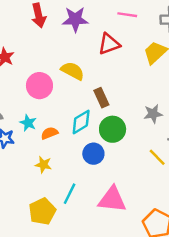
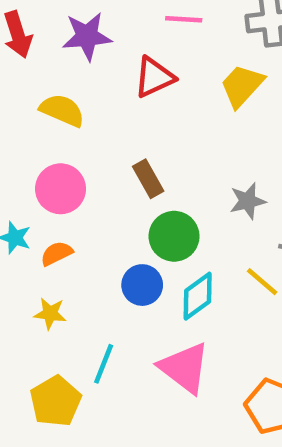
yellow semicircle: (73, 71) -> (62, 110), moved
pink circle: (39, 86) -> (61, 189), moved
cyan diamond: (81, 122) -> (198, 296), moved
pink triangle: (112, 199) -> (184, 368), turned 36

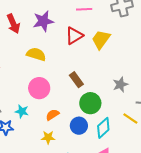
yellow trapezoid: (242, 86) -> (101, 39), moved
orange semicircle: (57, 253) -> (52, 115), moved
yellow star: (50, 314) -> (48, 137), moved

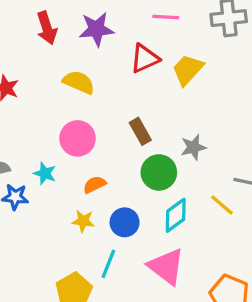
gray star: (120, 84) -> (193, 147), moved
blue circle: (79, 126) -> (125, 222), moved

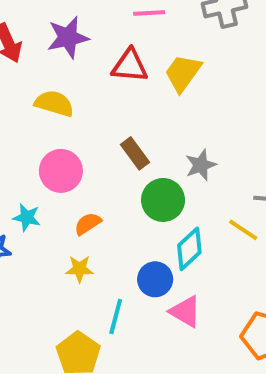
red triangle: (145, 58) -> (130, 66), turned 36
blue circle: (125, 222) -> (155, 279), moved
pink triangle: (166, 267) -> (185, 312), size x0.7

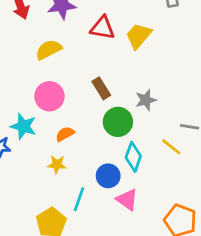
yellow semicircle: (54, 103) -> (49, 50), turned -48
cyan star: (27, 217) -> (23, 126), size x1.4
cyan diamond: (189, 249) -> (133, 157), turned -32

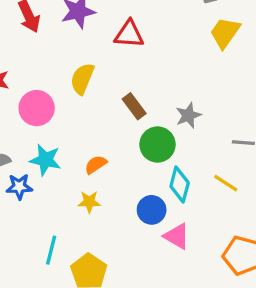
yellow trapezoid: (139, 36) -> (225, 33), moved
yellow semicircle: (49, 50) -> (82, 79), moved, turned -36
pink circle: (49, 96) -> (37, 108), moved
yellow line: (171, 147) -> (226, 183), moved
cyan line: (79, 199) -> (51, 250), moved

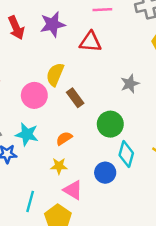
brown rectangle: (134, 106) -> (75, 98), moved
pink circle: (37, 108) -> (34, 95), moved
gray star: (188, 115) -> (130, 84), moved
pink triangle: (177, 236) -> (73, 190), moved

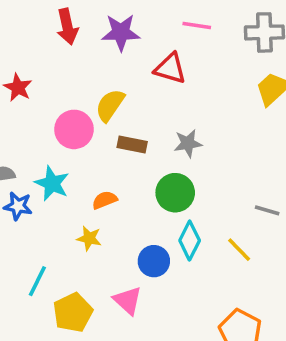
gray star: (130, 84) -> (188, 143), moved
brown rectangle: (75, 98) -> (132, 145), turned -54
pink triangle: (73, 190) -> (128, 300), moved

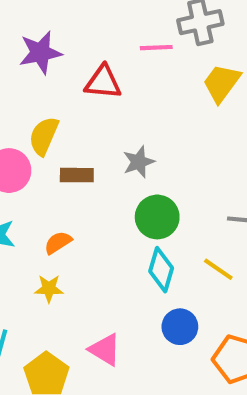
pink line: (197, 26) -> (156, 48), moved
green circle: (175, 193) -> (157, 217), moved
blue circle: (154, 261) -> (180, 327), moved

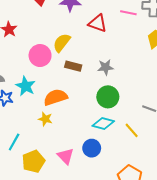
orange semicircle: (58, 243) -> (55, 97), size x1.6
cyan diamond: (161, 270) -> (103, 123), turned 75
blue circle: (180, 327) -> (92, 148), moved

